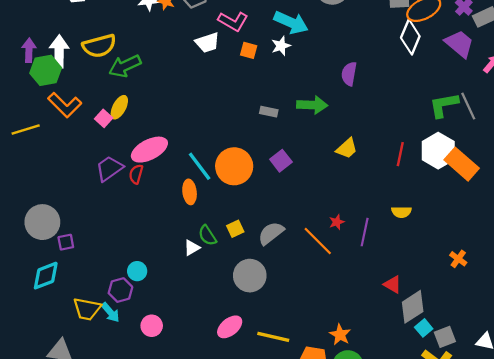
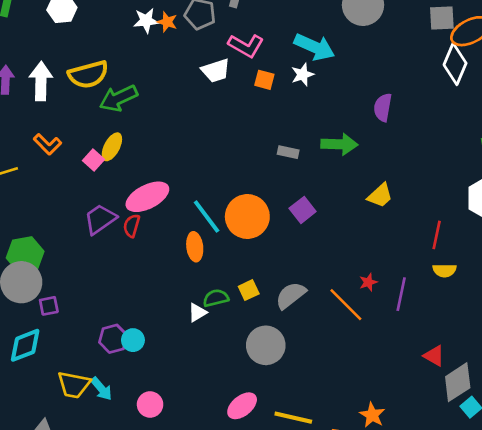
green hexagon: (46, 70) -> (25, 255), moved
orange L-shape: (65, 105) -> (48, 144), size x0.7
red line: (400, 154) -> (437, 235), moved
green semicircle: (207, 235) -> (216, 298), turned 110
purple hexagon: (120, 290) -> (113, 339), moved

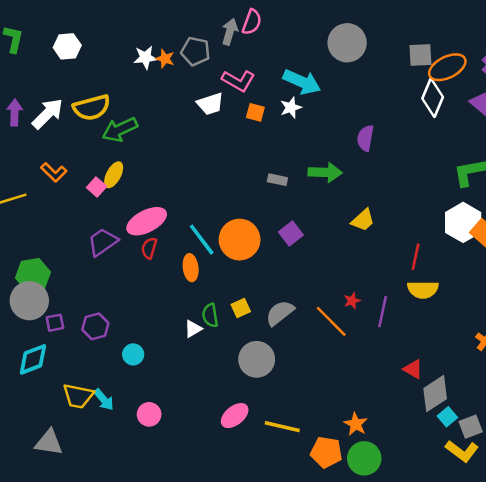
white arrow: (41, 81) -> (48, 114), turned 44
red semicircle: (132, 226) -> (149, 248), moved
yellow semicircle: (445, 270) -> (423, 290), size x1.4
green semicircle: (216, 298) -> (210, 315), turned -85
purple hexagon: (113, 339) -> (95, 326), moved

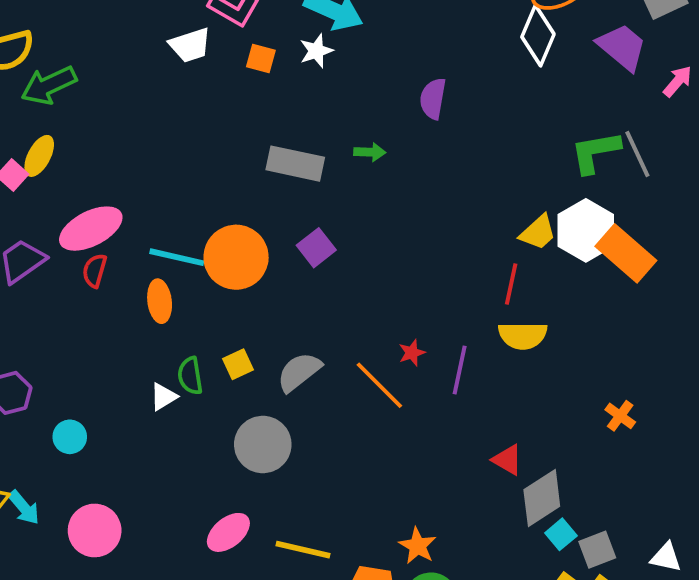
green arrow: (325, 172) -> (370, 152), size x0.6
gray rectangle: (277, 180) -> (295, 164), size x1.8
yellow trapezoid: (363, 220) -> (538, 232), moved
cyan line: (202, 240) -> (177, 257), turned -40
pink circle: (149, 414) -> (95, 530), size x1.4

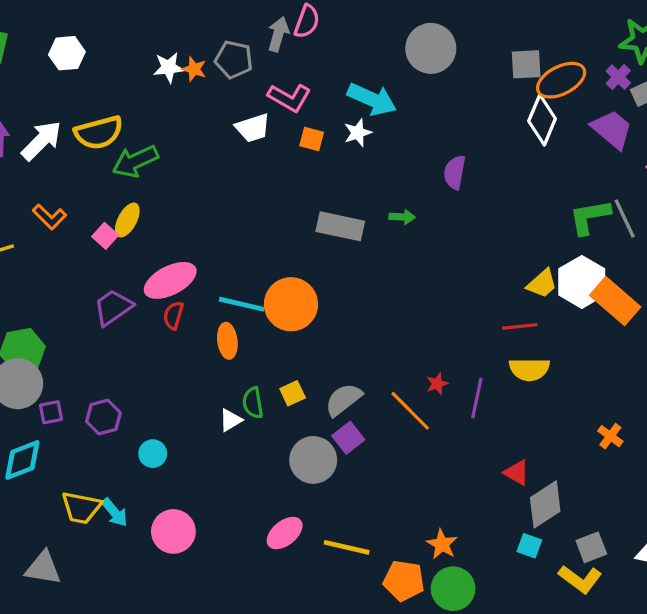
purple square: (316, 248) -> (348, 438), moved
red line: (511, 284) -> (520, 326), turned 72
cyan square: (561, 534) -> (529, 546), moved, turned -30

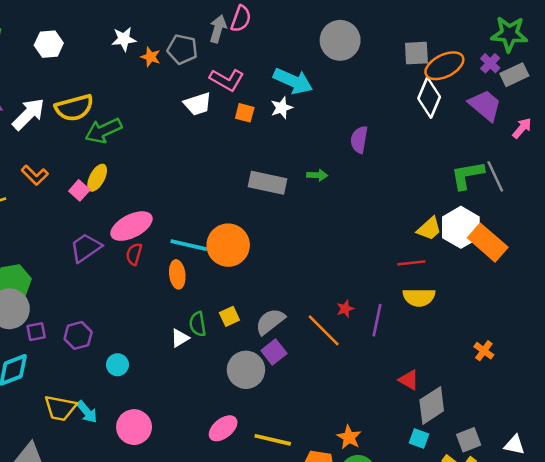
white star: (169, 67) -> (124, 39), moved

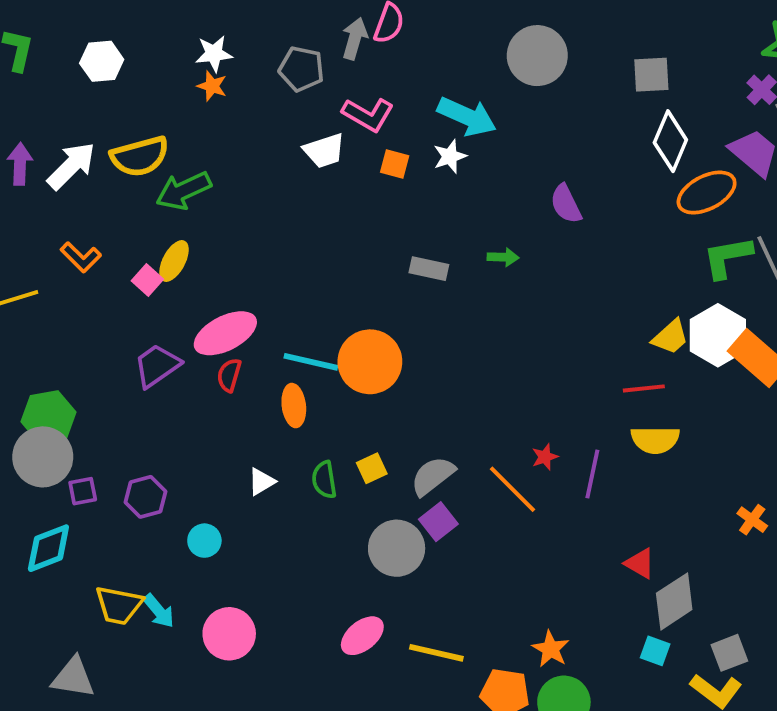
orange star: (151, 57) -> (212, 86), moved
orange ellipse: (444, 66) -> (707, 193), moved
purple semicircle: (359, 140) -> (566, 204), turned -36
gray rectangle: (268, 183) -> (429, 269), size x0.7
white triangle: (180, 338) -> (261, 482), moved

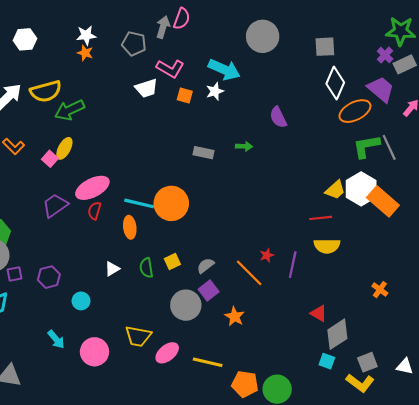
gray semicircle: (433, 476) -> (206, 266), size x0.7
yellow trapezoid: (119, 605) -> (138, 336), moved
orange star: (551, 649) -> (235, 317), moved

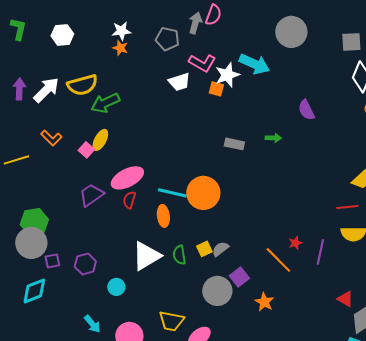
white star: (215, 91) -> (227, 75), moved, size x1.4
gray semicircle: (206, 266) -> (220, 249), moved
white triangle: (112, 269) -> (146, 256), size x2.0

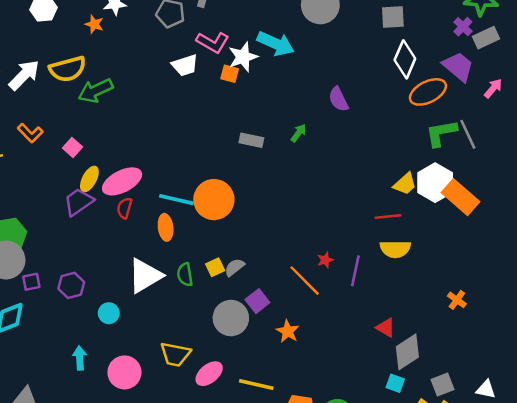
orange star: (120, 48) -> (94, 24), moved
green arrow: (273, 138) -> (299, 133), turned -56
yellow ellipse: (100, 140) -> (89, 179), moved
cyan arrow: (92, 324) -> (80, 358), turned -144

